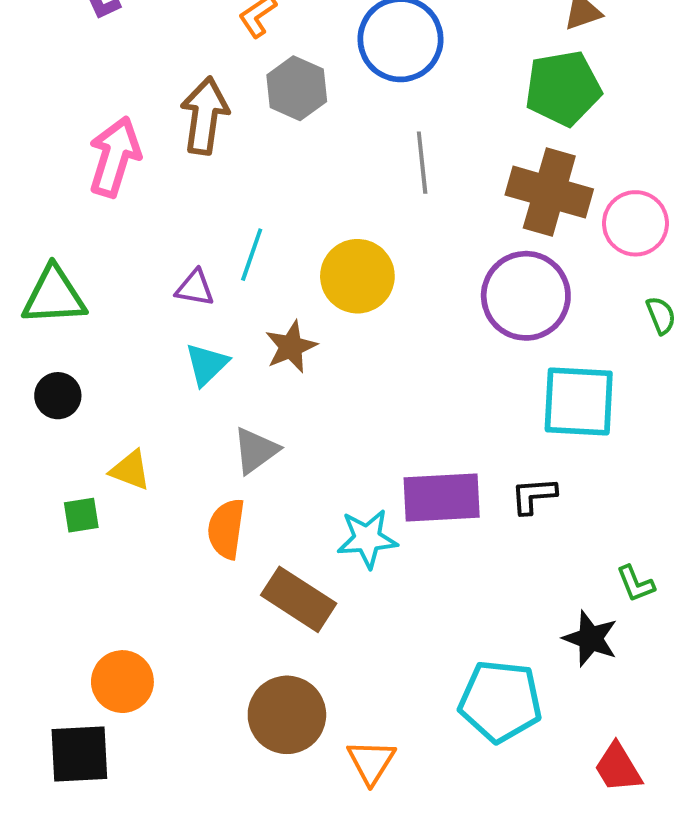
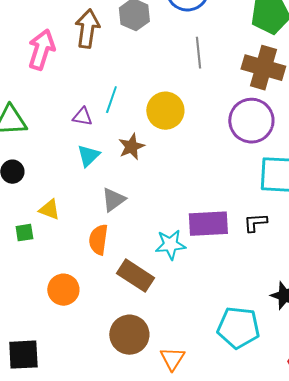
orange circle: (122, 682) -> (63, 290), moved

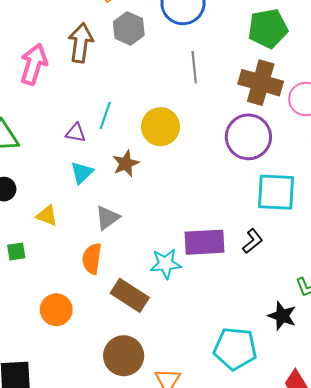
yellow triangle: (49, 210) -> (47, 216), moved
black L-shape: (255, 223) -> (253, 241), turned 145

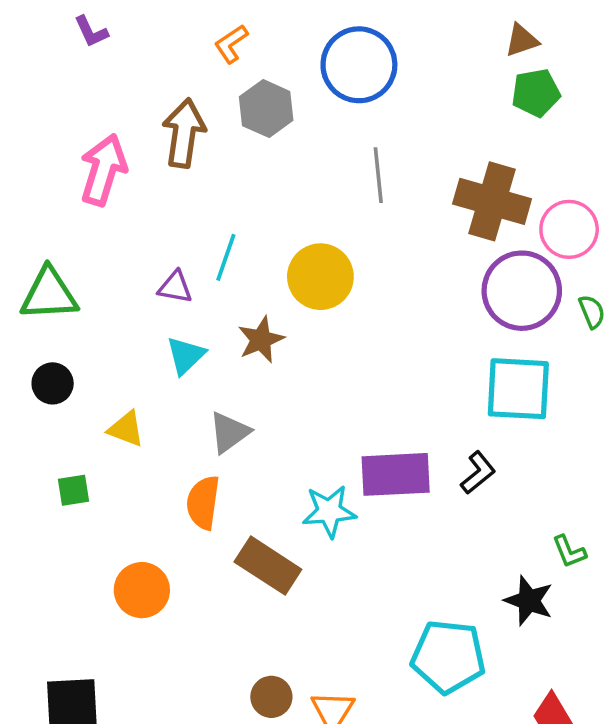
green pentagon: (268, 28) -> (536, 93), moved, size x0.7
purple circle: (248, 137) -> (522, 291), moved
brown circle: (124, 356) -> (271, 697), moved, size x0.6

